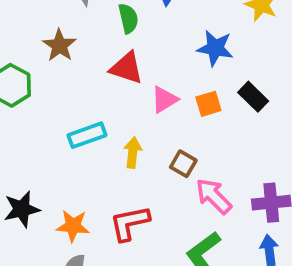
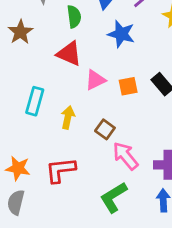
blue star: (215, 48) -> (121, 34), moved
cyan rectangle: (87, 135) -> (35, 101), turned -60

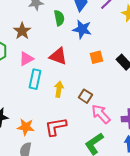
blue star: (121, 34) -> (82, 29), moved
red triangle: (69, 54) -> (58, 56), moved
pink triangle: (95, 80) -> (26, 59), moved
orange square: (128, 86) -> (96, 57), moved

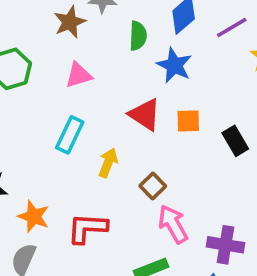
brown star: (22, 31) -> (70, 22), moved
red triangle: (58, 56) -> (145, 115), moved
pink triangle: (26, 59) -> (79, 75), moved

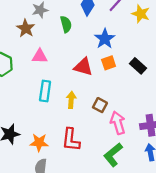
blue star: (174, 65) -> (105, 39), moved, turned 30
pink triangle: (79, 75) -> (40, 56), turned 35
pink arrow: (173, 224) -> (118, 123), turned 30
red L-shape: (87, 228) -> (71, 140), turned -70

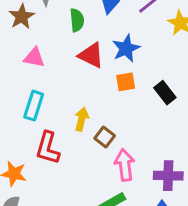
red triangle: (83, 67) -> (91, 55), moved
yellow arrow: (71, 100) -> (82, 119), moved
red L-shape: (71, 140) -> (48, 148), moved

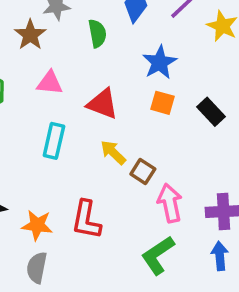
red triangle: (91, 55) -> (103, 104), moved
orange square: (126, 82) -> (163, 103), turned 30
yellow arrow: (82, 119) -> (113, 152), turned -55
red L-shape: (48, 148) -> (86, 220), moved

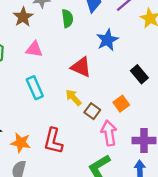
orange square: (163, 103) -> (121, 104), moved, turned 35
red triangle: (103, 104) -> (81, 67), moved
cyan rectangle: (54, 141) -> (35, 88), turned -40

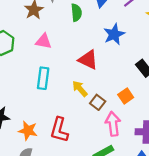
cyan rectangle: (35, 88) -> (43, 78), turned 30

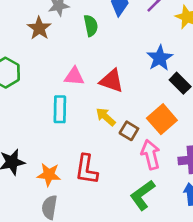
blue star: (114, 34) -> (160, 58), moved
pink triangle: (44, 41) -> (74, 76), moved
orange square: (126, 96) -> (162, 119), size x1.5

